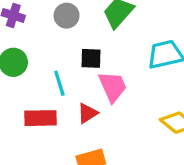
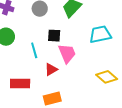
red rectangle: (41, 118) -> (20, 84), moved

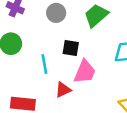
pink trapezoid: (67, 53) -> (85, 72), turned 40

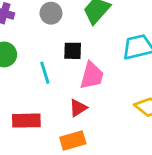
red triangle: (63, 90) -> (78, 108), moved

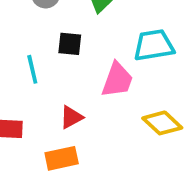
pink trapezoid: (92, 76) -> (117, 80), moved

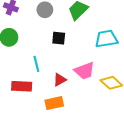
cyan line: (32, 69) -> (36, 64), moved
pink trapezoid: (117, 80) -> (84, 71), moved, turned 50

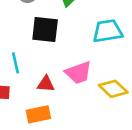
black square: (59, 38) -> (45, 29), size x1.5
red triangle: (60, 80) -> (46, 84), turned 32

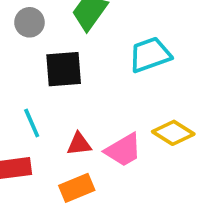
pink trapezoid: (78, 73) -> (123, 150), moved

